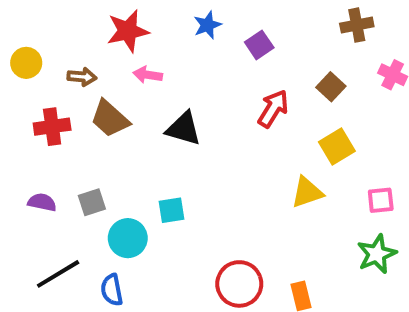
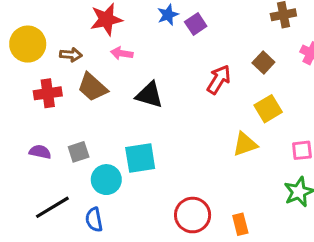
purple square: (259, 45) -> (196, 24), moved
yellow circle: (26, 63) -> (28, 44), size x1.5
cyan square: (172, 210) -> (140, 158), size x1.5

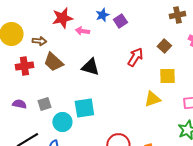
pink arrow: (122, 53) -> (82, 31), moved
yellow square: (268, 109) -> (167, 76), turned 30

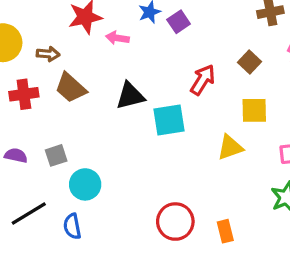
black triangle: (90, 67) -> (130, 96), turned -30
cyan square: (84, 108) -> (169, 120), moved

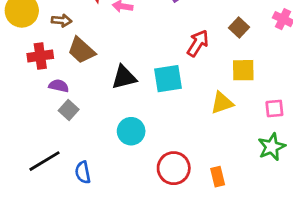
black triangle: (130, 96) -> (124, 77), moved
purple semicircle: (16, 155) -> (59, 86), moved
gray square: (56, 155) -> (69, 110), turned -30
cyan circle: (85, 184) -> (131, 131), moved

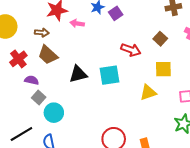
brown arrow: (62, 20) -> (42, 33), moved
red arrow: (198, 43) -> (131, 50), turned 78
red cross: (40, 56) -> (18, 59), turned -30
cyan circle: (131, 131) -> (54, 113), moved

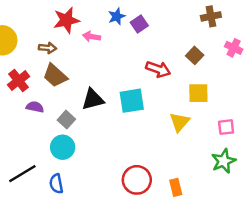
yellow triangle: (148, 92) -> (180, 122), turned -30
gray square: (39, 97) -> (66, 120), moved

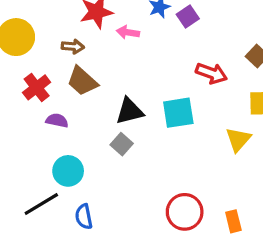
gray square: (66, 120) -> (122, 144), moved
cyan circle: (63, 147) -> (68, 171), moved

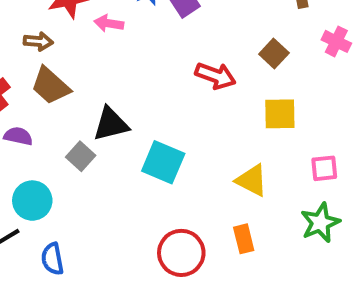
cyan square: (178, 113) -> (163, 162), moved, turned 32
yellow triangle: (238, 139) -> (252, 180), moved, turned -44
gray square: (122, 144) -> (81, 156), moved
orange rectangle: (233, 221) -> (244, 239), moved

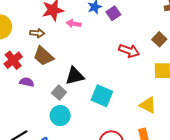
cyan circle: (32, 201) -> (60, 116), moved

